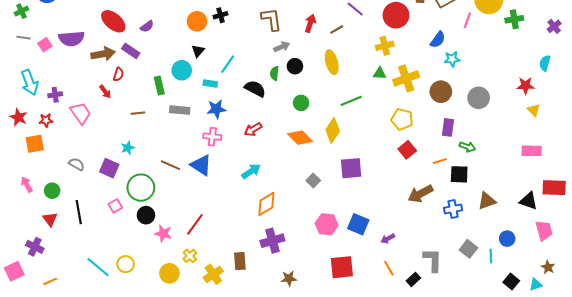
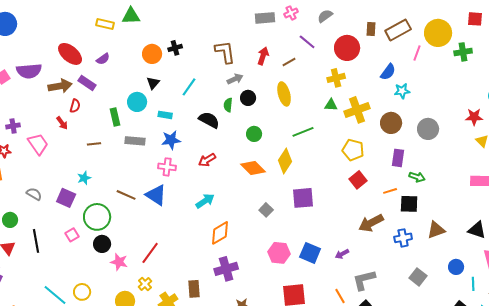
cyan line: (228, 64) -> (189, 87), moved
purple arrow: (388, 239) -> (342, 254), moved
cyan line: (491, 256) -> (473, 284), moved
gray L-shape: (433, 260) -> (364, 280), moved, turned -105

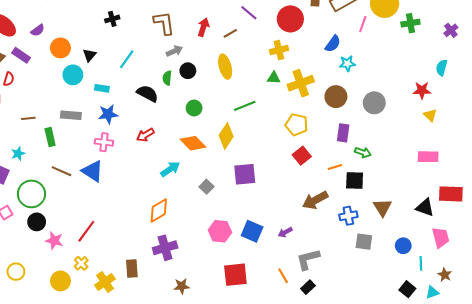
orange circle: (152, 54) -> (60, 48), moved
green rectangle: (115, 117) -> (50, 137), moved
cyan arrow: (205, 201) -> (170, 169), moved
brown triangle: (436, 230) -> (383, 207), turned -42
gray square: (418, 277) -> (364, 242), moved, turned -30

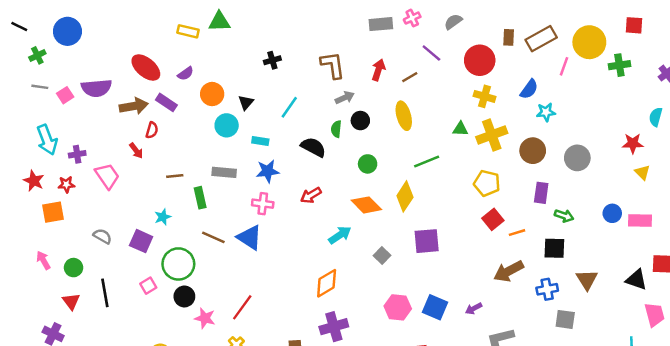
yellow cross: (279, 50) -> (484, 96), moved, turned 30
orange line: (335, 167) -> (517, 233), moved
blue circle: (403, 246) -> (612, 213), moved

